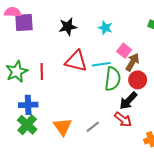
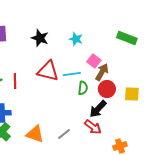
black star: (68, 27) -> (40, 38), turned 30
green semicircle: (113, 79) -> (83, 88), size x0.6
orange triangle: (63, 127) -> (35, 134), turned -36

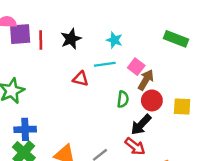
black star: (40, 38) -> (71, 39), turned 30
red triangle: (48, 71) -> (81, 79), size x0.6
cyan line: (72, 74) -> (105, 64), moved
red line: (15, 81) -> (41, 40), moved

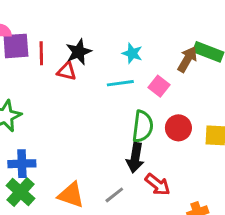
red triangle: (81, 79) -> (67, 71), moved
brown arrow: (146, 80) -> (187, 59), moved
green semicircle: (123, 99) -> (143, 126), size x1.5
black arrow: (141, 125) -> (135, 158), moved, turned -35

